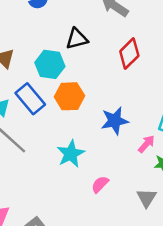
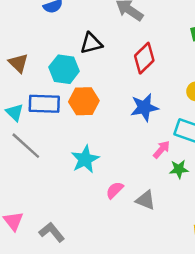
blue rectangle: (30, 99) -> (44, 104), turned -48
blue star: (115, 121) -> (144, 107), moved
gray triangle: (146, 198) -> (146, 200), moved, turned -40

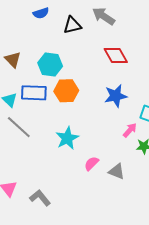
black triangle: (91, 43) -> (72, 25), moved
red diamond: (144, 58) -> (116, 55), turned -75

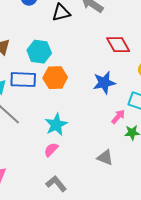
red diamond: (116, 55) -> (118, 45), moved
pink semicircle: (91, 163) -> (51, 150), moved
gray L-shape: (40, 198) -> (56, 184), moved

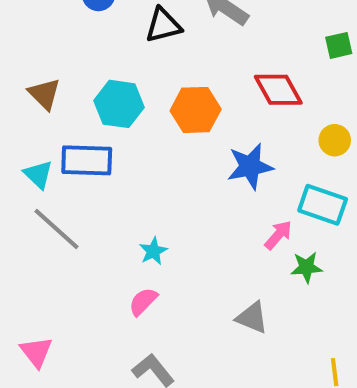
orange hexagon: (55, 78) -> (196, 110), moved
cyan star: (56, 125) -> (153, 251), size x0.6

